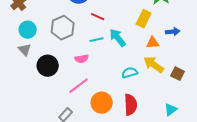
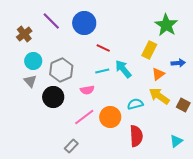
gray hexagon: (63, 28) -> (61, 70), moved
orange triangle: (153, 43) -> (158, 74), turned -32
orange circle: (102, 103) -> (110, 117), moved

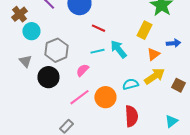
cyan circle: (33, 61) -> (31, 31), moved
pink semicircle: (87, 90) -> (82, 70), turned 144
yellow arrow: (159, 96) -> (154, 76), turned 110

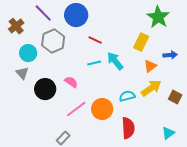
cyan circle: (31, 31) -> (28, 53), moved
gray hexagon: (56, 50) -> (53, 41), moved
pink semicircle: (82, 70) -> (71, 82), moved, turned 80

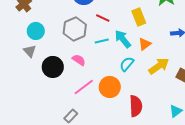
gray hexagon: (53, 41) -> (75, 29), moved
yellow rectangle: (141, 42) -> (139, 17), moved, turned -48
orange triangle: (150, 66) -> (145, 44), moved
cyan semicircle: (127, 96) -> (127, 64), moved, turned -35

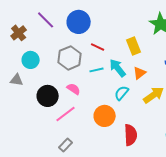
gray triangle: (30, 51) -> (17, 80), moved, turned -40
pink line: (84, 87) -> (66, 114), moved

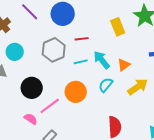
yellow rectangle: (134, 46) -> (118, 27), moved
red line: (98, 47) -> (82, 39), turned -32
pink semicircle: (74, 89) -> (31, 119), moved
orange circle: (105, 116) -> (76, 92), moved

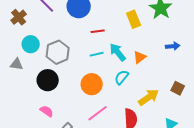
gray hexagon: (54, 50) -> (58, 52), moved
yellow arrow: (138, 87) -> (149, 97), moved
pink line: (50, 106) -> (98, 113), moved

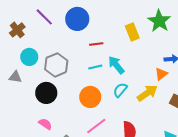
orange triangle: (140, 57) -> (161, 74), moved
yellow arrow: (149, 97) -> (147, 93), moved

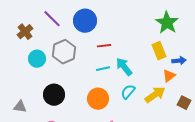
yellow rectangle: (132, 32) -> (159, 51), moved
gray hexagon: (56, 65) -> (64, 52), moved
gray triangle: (15, 77) -> (20, 107), moved

